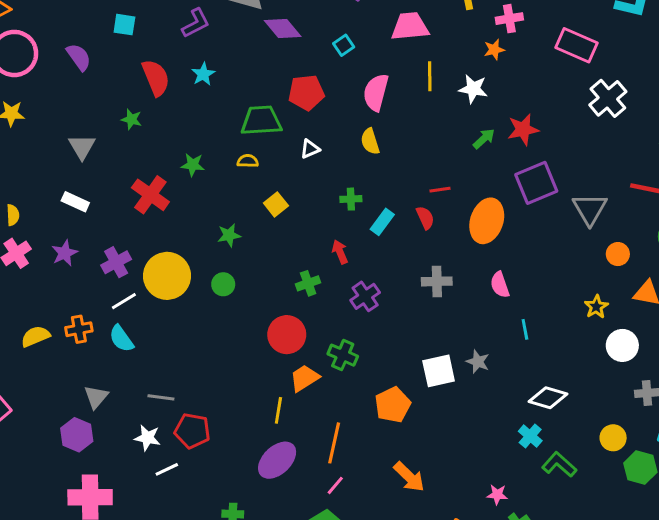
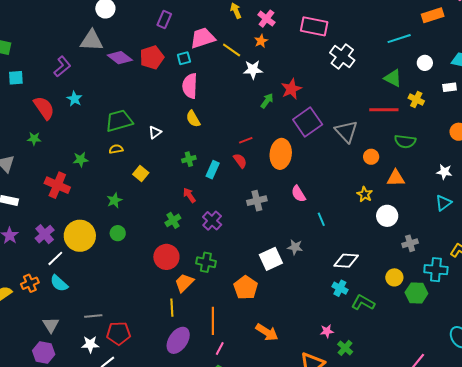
pink cross: (509, 19) -> (266, 19), turned -30
cyan square: (344, 45) -> (184, 58), moved, turned 32
yellow line: (430, 76) -> (232, 50), moved, turned -42
red pentagon: (306, 93) -> (152, 57), moved

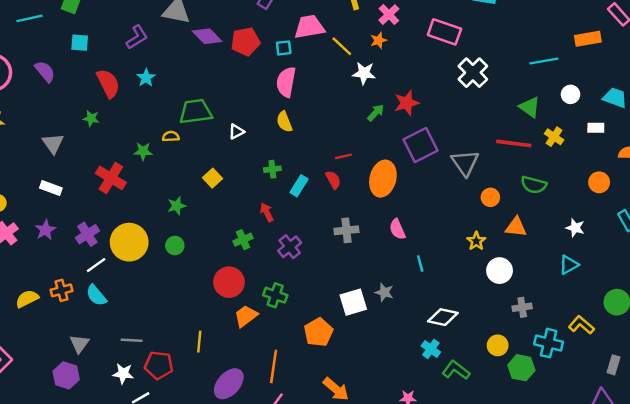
yellow semicircle: (116, 149) -> (171, 136), moved
yellow line: (172, 308) -> (199, 342), moved

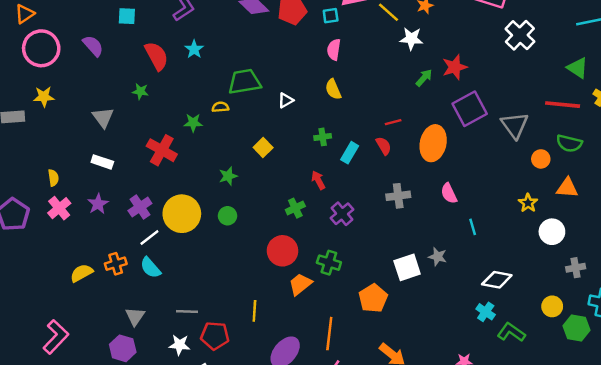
pink semicircle: (286, 82) -> (334, 50), size x0.7
green semicircle: (534, 185) -> (569, 143), moved

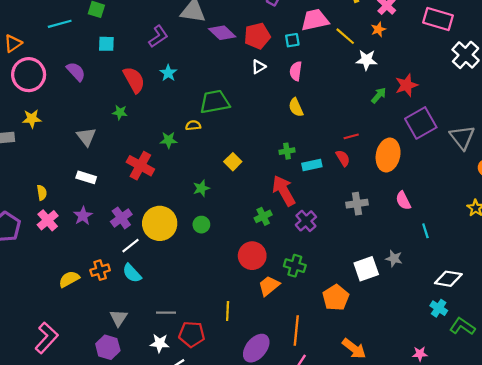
white triangle: (286, 100) -> (259, 67), moved
cyan rectangle: (350, 153) -> (312, 165), turned 48
red arrow: (318, 180) -> (284, 191), size x1.8

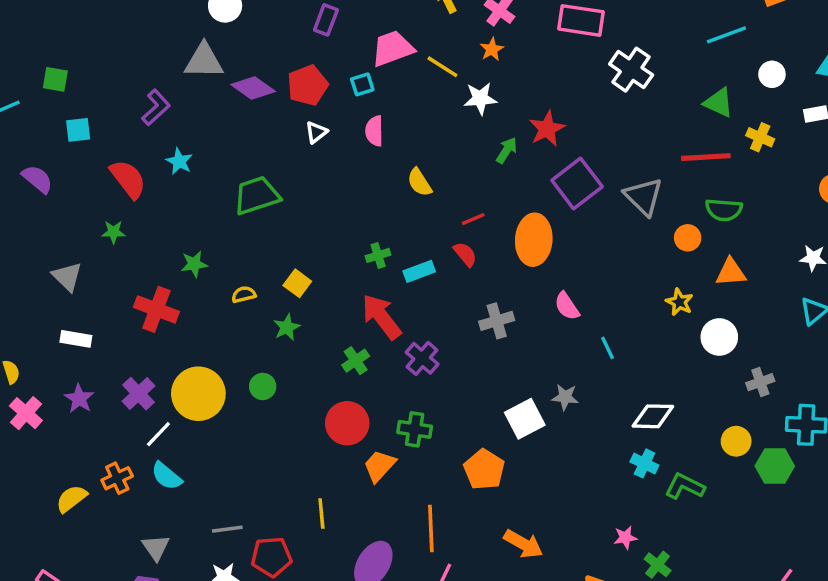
yellow semicircle: (296, 107) -> (419, 182), moved
yellow semicircle: (193, 125) -> (244, 294), moved
green star: (201, 188) -> (287, 327), moved

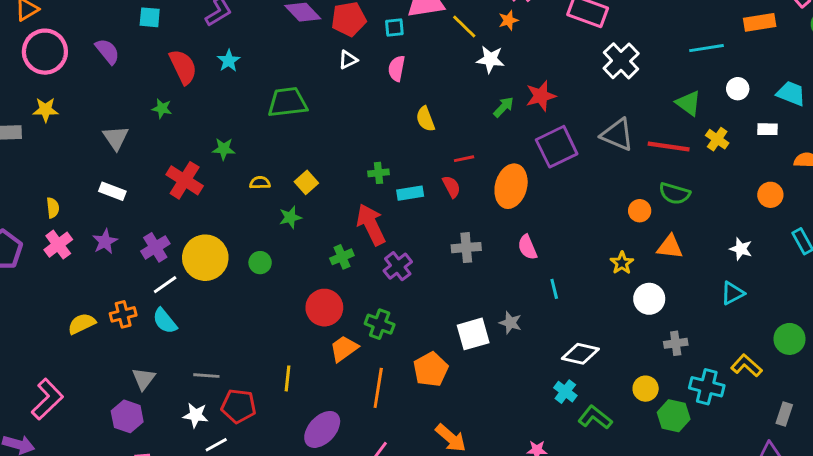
gray triangle: (644, 197) -> (617, 135), moved, turned -33
orange line: (431, 529) -> (378, 388), moved

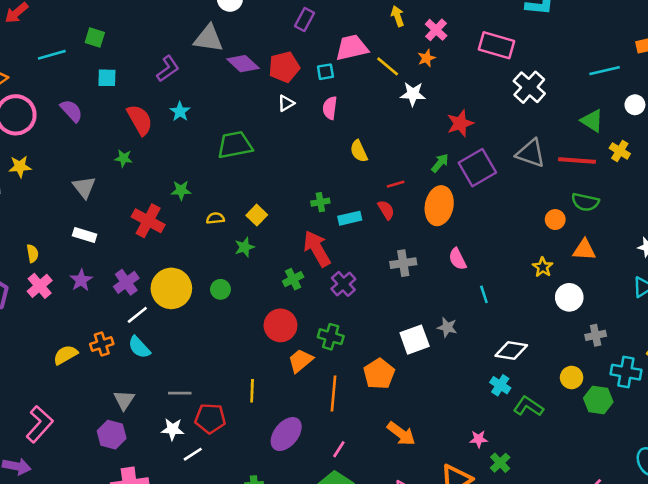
green arrow: (504, 107) -> (440, 163), moved

